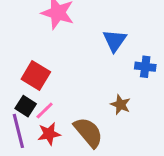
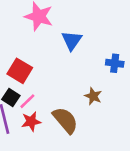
blue triangle: (115, 40) -> (72, 40), moved

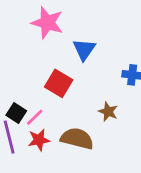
red square: (20, 71) -> (59, 83), moved
brown semicircle: (65, 120) -> (77, 138), turned -36

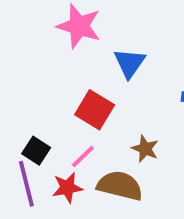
brown star: (108, 112) -> (145, 149), moved
pink line: (35, 117) -> (83, 156), moved

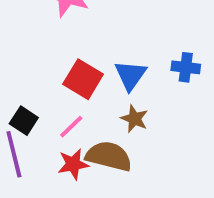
blue triangle: (130, 63) -> (130, 75), moved
red star: (67, 188) -> (73, 164), moved

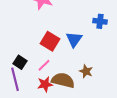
blue cross: (186, 67) -> (100, 21), moved
brown star: (134, 119) -> (86, 71), moved

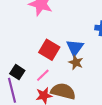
brown star: (86, 71) -> (76, 62), moved

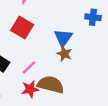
red square: (49, 50) -> (22, 27), moved

